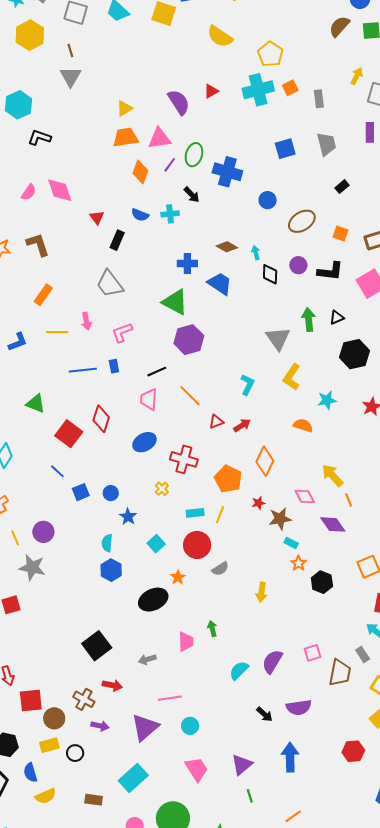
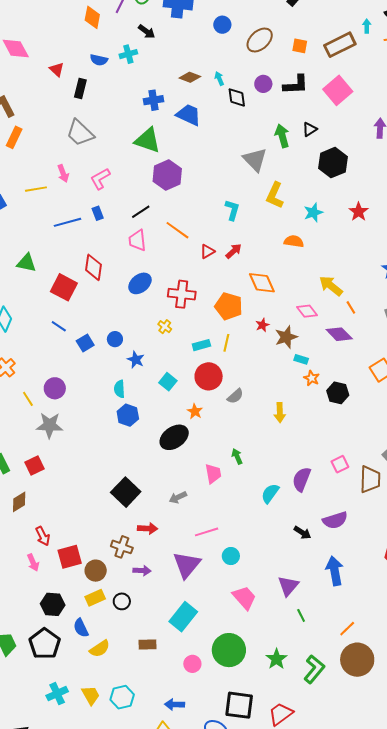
orange rectangle: (43, 295) -> (14, 137), moved
orange diamond: (265, 461) -> (262, 283), turned -40

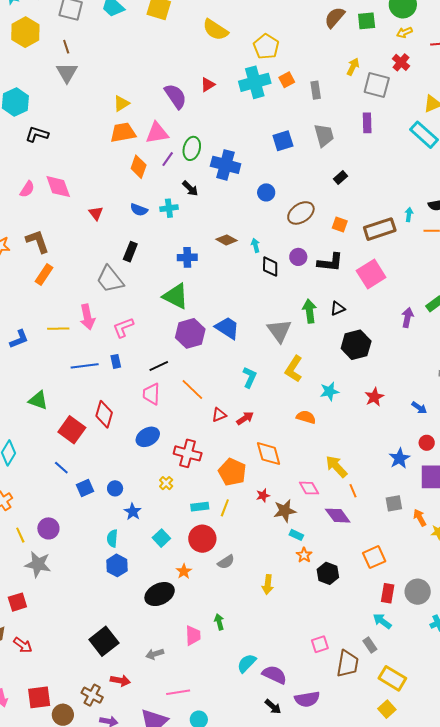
black rectangle: (80, 88) -> (130, 252), moved
blue trapezoid: (189, 115) -> (227, 328), moved
pink arrow: (63, 173) -> (87, 317), size x1.4
purple semicircle: (302, 479) -> (274, 675), moved, turned 85
red arrow: (43, 536) -> (23, 645), moved, turned -36

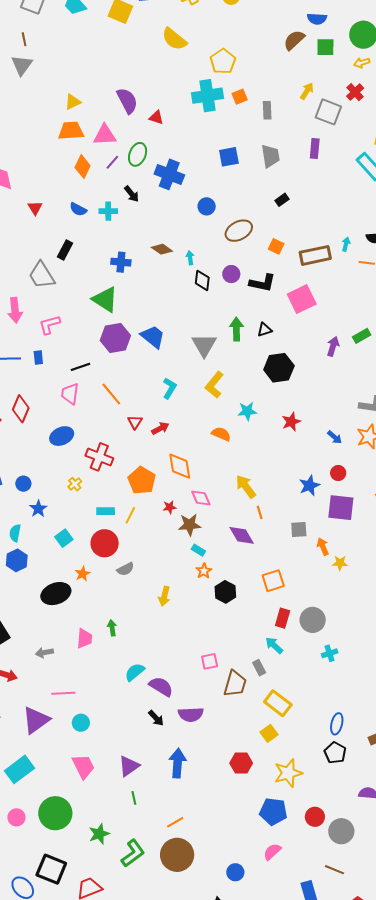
red triangle: (208, 85) -> (156, 117), moved, turned 42
red triangle: (219, 415) -> (135, 422), turned -42
pink diamond: (309, 488) -> (201, 498), moved

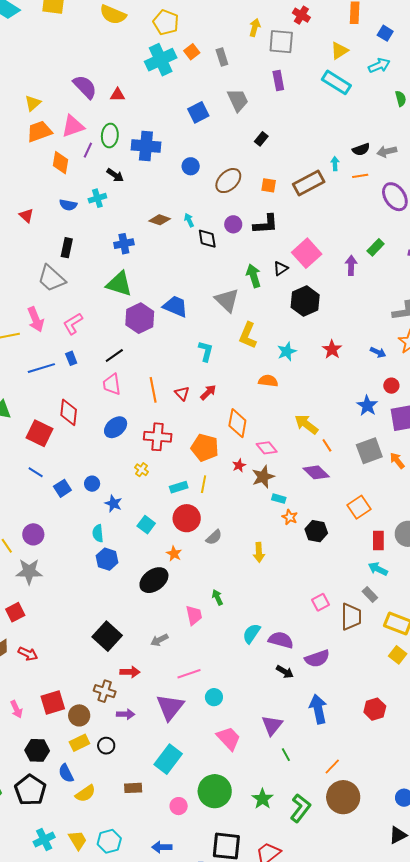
pink square: (302, 299) -> (307, 253), moved
orange line: (111, 394) -> (153, 390), moved, turned 45
orange diamond: (180, 466) -> (237, 423), turned 36
gray square: (299, 530) -> (369, 451), size x1.5
red hexagon: (241, 763) -> (375, 709), moved

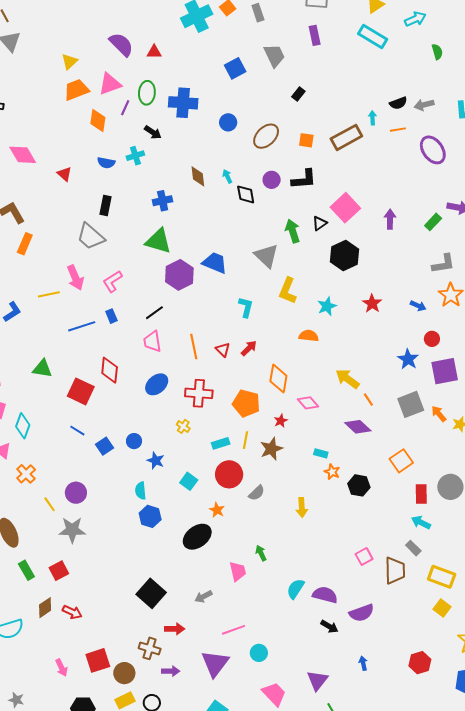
brown diamond: (160, 220) -> (198, 176), turned 65
green rectangle: (376, 247) -> (433, 222), moved
brown star: (263, 477) -> (271, 449), moved
blue arrow: (318, 709) -> (363, 663), size x0.5

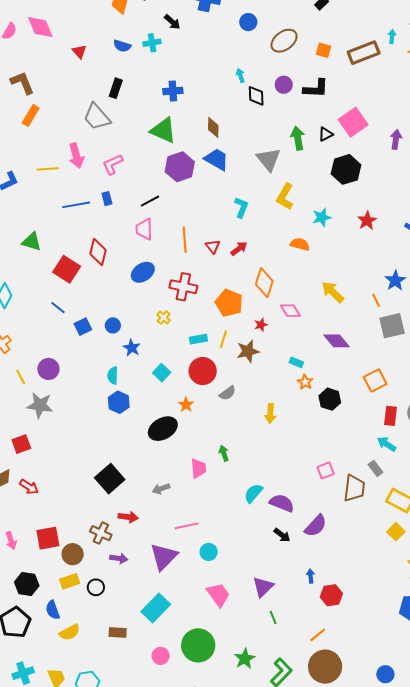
brown diamond: (198, 176) -> (213, 127), moved
orange line: (368, 400) -> (376, 300), moved
purple semicircle: (362, 613) -> (316, 526), turned -35
red hexagon: (420, 663) -> (331, 595), moved

